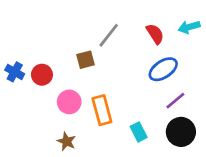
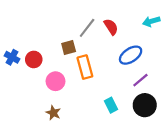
red semicircle: (155, 34) -> (111, 27), moved
orange rectangle: (102, 110) -> (85, 67), moved

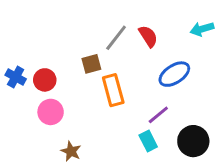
purple line: (140, 80) -> (158, 115), moved
pink circle: (55, 81) -> (51, 112), moved

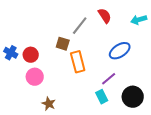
red semicircle: (148, 36) -> (105, 16), moved
brown square: (91, 64) -> (63, 44), turned 32

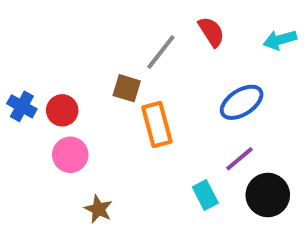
purple line: (109, 79) -> (240, 159), moved

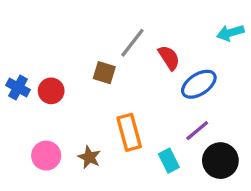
red semicircle: (211, 32) -> (169, 58), moved
orange rectangle: (157, 124) -> (129, 132), moved
pink circle: (70, 155) -> (46, 156), moved
brown star: (98, 209) -> (89, 157), moved

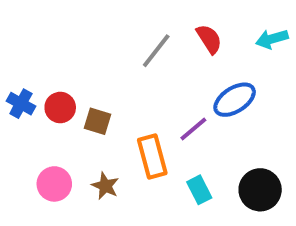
red semicircle: (169, 58) -> (209, 39), moved
brown square: (104, 73) -> (97, 121), moved
purple line: (197, 131) -> (193, 129), moved

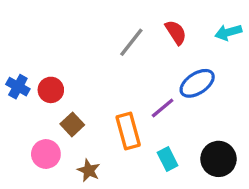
brown square: (97, 121) -> (72, 124), moved, turned 30
brown star: (105, 186) -> (89, 170), moved

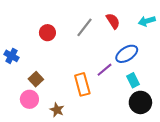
red circle: (51, 90) -> (47, 33), moved
brown square: (72, 124) -> (36, 79), moved
cyan rectangle: (168, 159) -> (133, 80), moved

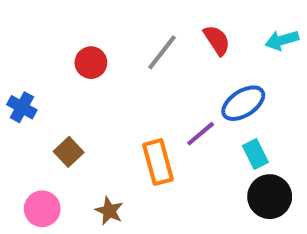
pink circle: (29, 99) -> (42, 209), moved

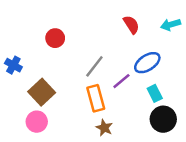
gray line: (162, 52) -> (94, 66), moved
brown square: (69, 152) -> (42, 92), size x1.5
pink circle: (42, 209) -> (37, 122), moved
brown star: (109, 211) -> (104, 128), moved

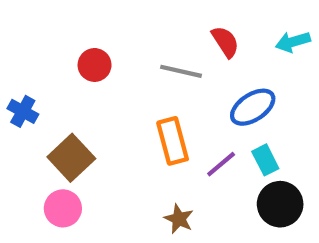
gray line: (94, 66) -> (181, 71), moved, turned 65
purple line: (121, 81) -> (221, 164), moved
orange rectangle: (96, 98) -> (173, 141), moved

